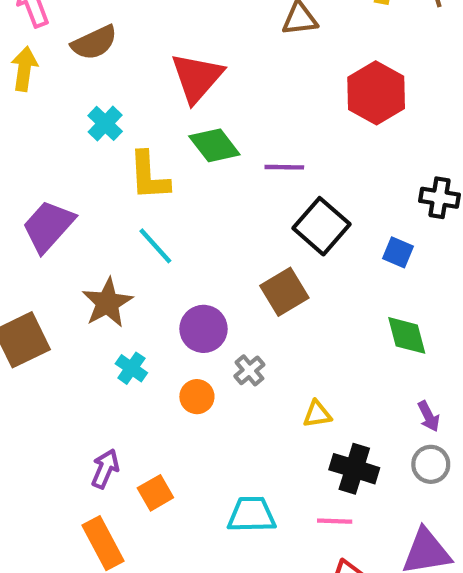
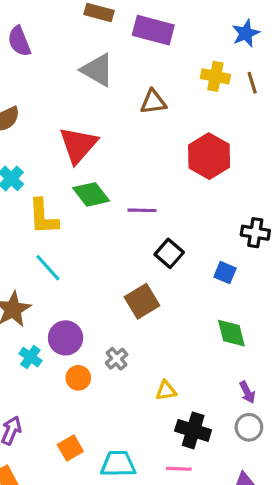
black square: (322, 226) -> (169, 253), size x0.7
purple circle: (204, 329) -> (66, 338), moved
orange square: (155, 493) -> (70, 448), moved

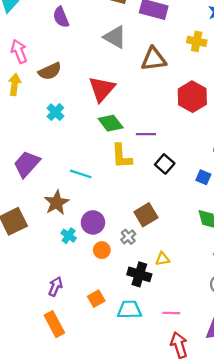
brown triangle: (153, 102) -> (154, 59), size x1.4
yellow L-shape: (43, 217) -> (122, 156), moved
cyan line: (48, 268) -> (81, 174), turned -30
brown square: (142, 301) -> (146, 215), moved
black cross: (193, 430) -> (139, 274), moved

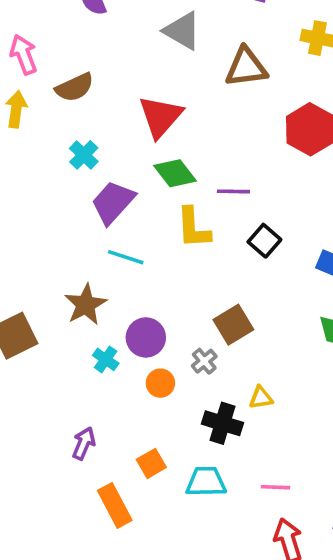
purple trapezoid: (27, 164) -> (113, 202), moved
orange rectangle: (54, 324) -> (115, 505), moved

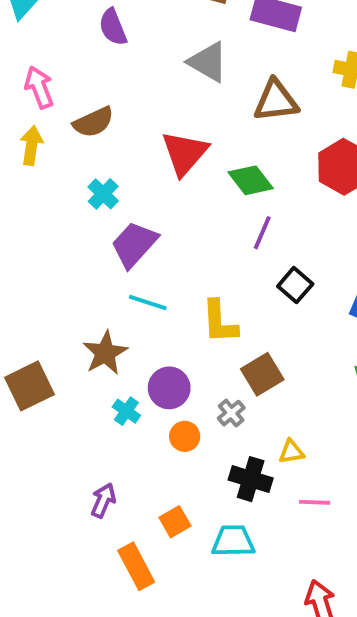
green diamond: (175, 173) -> (251, 180), moved
purple line: (233, 191) -> (262, 233), turned -68
yellow L-shape: (193, 228) -> (220, 322), moved
pink line: (275, 487) -> (315, 502), moved

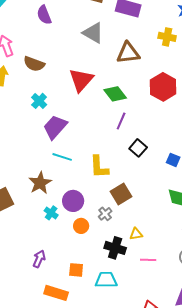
brown semicircle: (93, 122) -> (34, 64), turned 45
orange square: (175, 522) -> (76, 270), turned 35
orange rectangle: (136, 566) -> (56, 293), turned -45

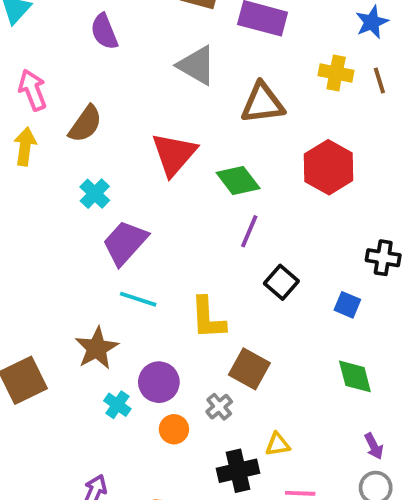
brown semicircle: (34, 64) -> (85, 124), turned -75
brown square: (121, 194) -> (249, 369), turned -30
black cross: (115, 248) -> (238, 471), turned -30

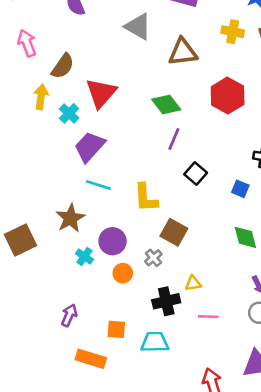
yellow arrow: (25, 147) -> (41, 97), moved
red triangle: (174, 154) -> (101, 93), moved

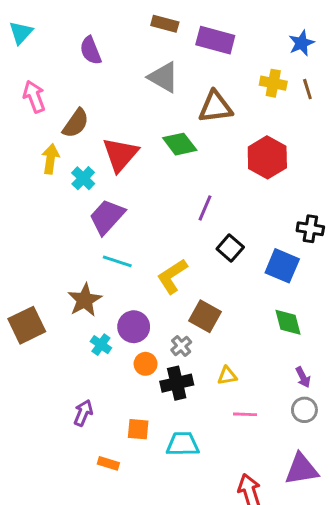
green diamond: (166, 104) -> (180, 144), moved
blue square: (240, 189) -> (282, 266), size x1.6
yellow L-shape: (146, 198) -> (172, 276), turned 60
black cross: (166, 301) -> (177, 383), moved
orange rectangle: (91, 359) -> (108, 463), size x0.6

